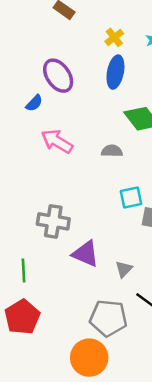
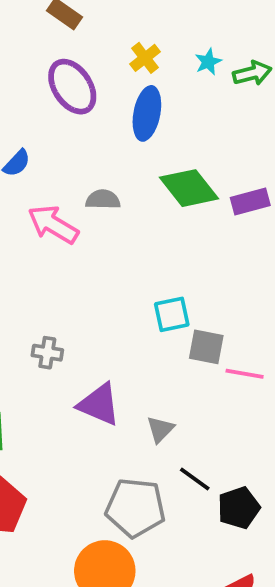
purple ellipse: (58, 76) -> (72, 87), moved
gray semicircle: (112, 151) -> (103, 200), moved
gray cross: (53, 221) -> (47, 353), size x0.6

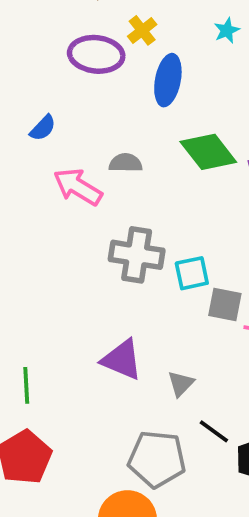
yellow cross: (145, 58) -> (142, 30), moved
purple ellipse: (72, 87) -> (96, 54), turned -50
gray cross: (47, 353) -> (137, 255), moved, size x1.8

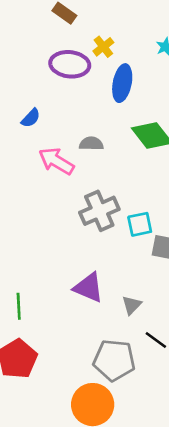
gray cross: (137, 255) -> (99, 211), turned -33

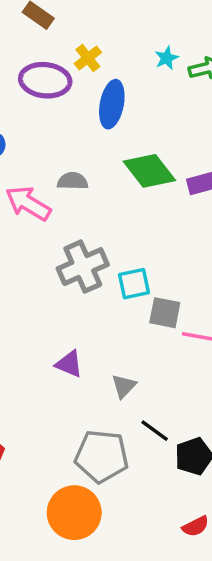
purple triangle: (89, 288) -> (69, 364), size x0.7

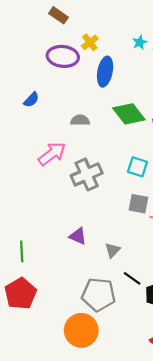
pink arrow: (28, 203) -> (52, 154), moved, turned 112
cyan square: (134, 284) -> (137, 167), moved, turned 30

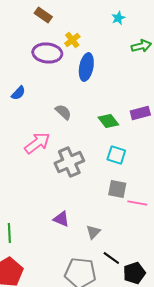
cyan star: (140, 42) -> (118, 18), moved
green diamond: (129, 114) -> (108, 121), moved, size x0.7
gray semicircle: (80, 120) -> (63, 112), turned 42

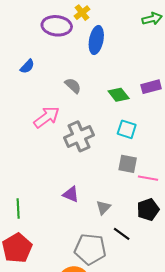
black pentagon: (134, 273) -> (148, 209), moved

